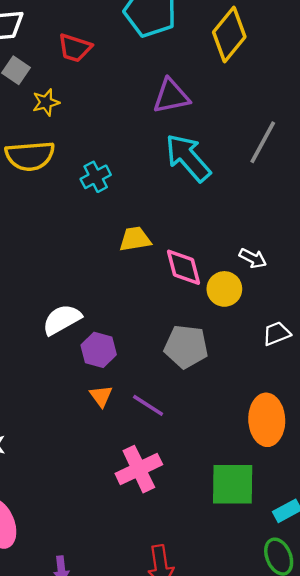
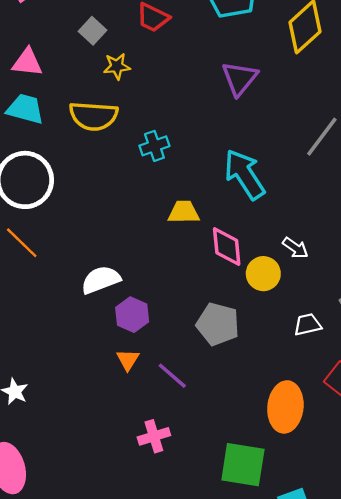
purple triangle: (171, 96) -> (240, 78), turned -48
cyan arrow: (188, 158) -> (245, 174), moved
pink cross: (139, 469) -> (154, 436), size x0.7

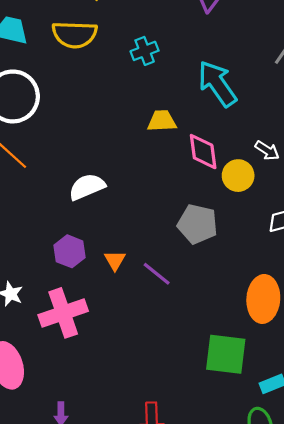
cyan cross: (154, 146) -> (145, 51), moved
purple hexagon: (132, 315) -> (70, 251), moved
pink cross: (154, 436) -> (63, 313), moved, size x1.6

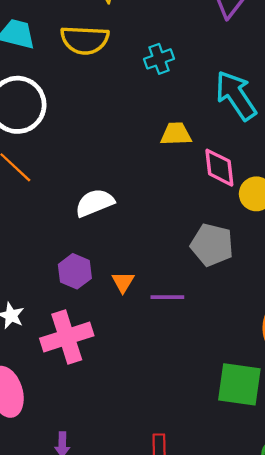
purple line: (157, 274) -> (167, 297), turned -40

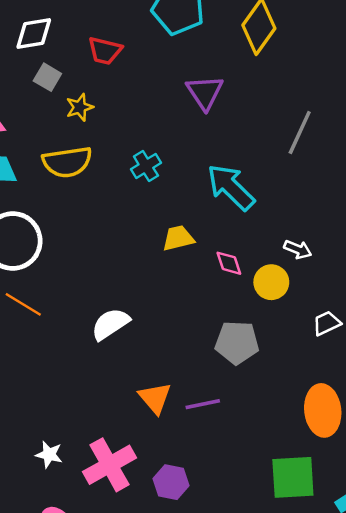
pink diamond: (219, 168) -> (229, 263), size x0.7
purple hexagon: (75, 271) -> (171, 482), moved
orange triangle: (123, 282) -> (155, 398), size x1.4

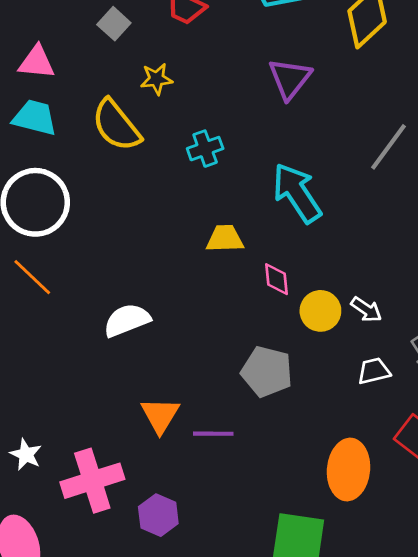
yellow star: (80, 107) -> (156, 79), moved
yellow semicircle: (67, 162) -> (116, 125), turned 48
white arrow: (298, 249) -> (366, 309), moved

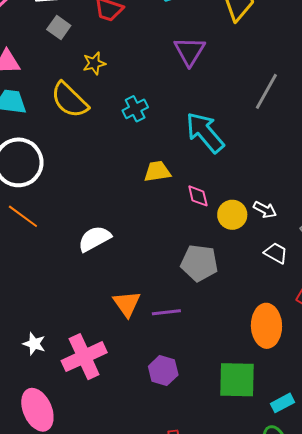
white trapezoid: (374, 371) -> (276, 253), turned 50
purple hexagon: (158, 515) -> (163, 371), moved

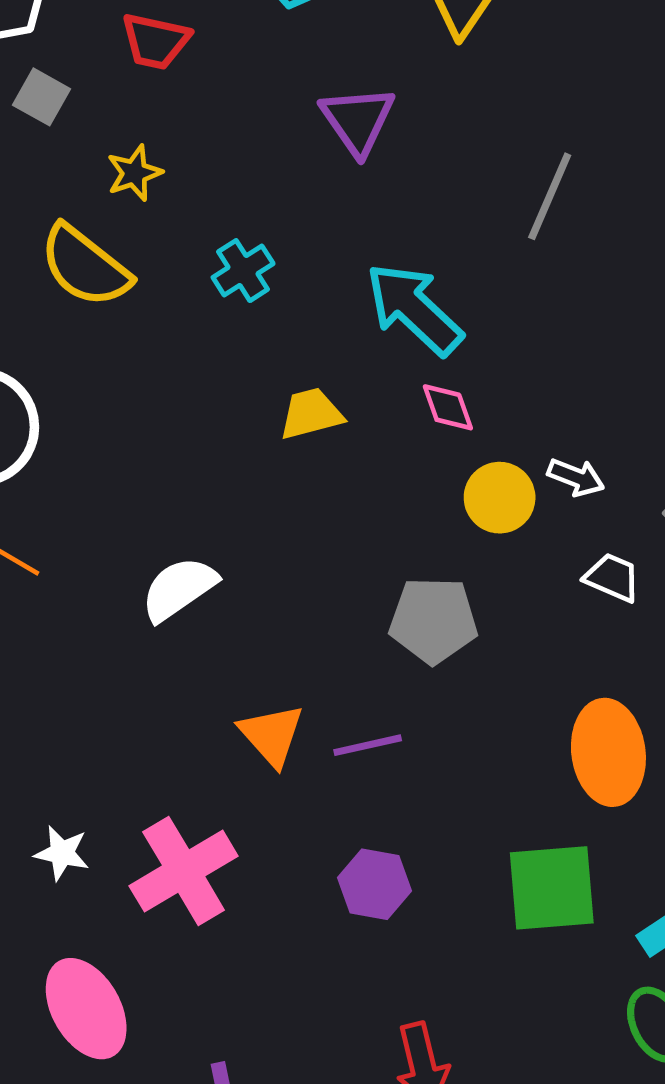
pink diamond: (198, 196) -> (448, 407), moved

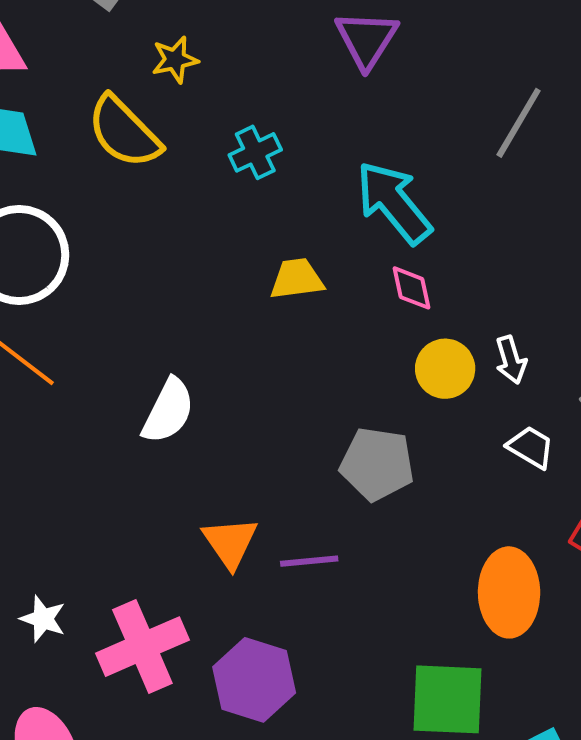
white arrow: (576, 477) -> (511, 360), turned 45
white semicircle: (179, 589) -> (168, 411), turned 144
purple hexagon: (375, 884) -> (254, 680), moved, size x1.4

